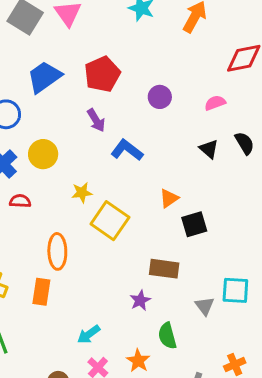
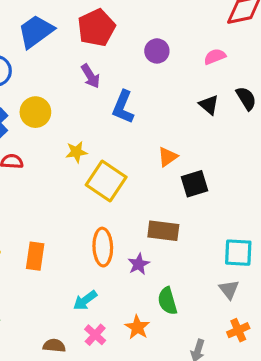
blue L-shape: (127, 150) -> (123, 107), turned -104
orange ellipse: (57, 251) -> (103, 247), moved
gray triangle: (205, 306) -> (229, 289), moved

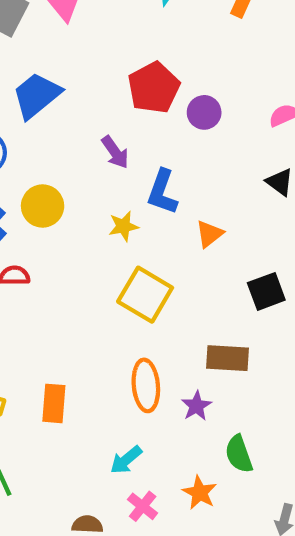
red pentagon: (96, 28) -> (154, 88), moved
yellow star: (76, 152) -> (123, 226), moved
orange triangle: (168, 157) -> (209, 234), moved

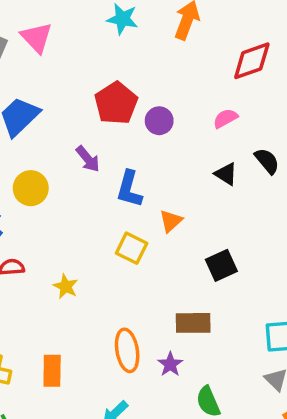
yellow circle: (43, 206) -> (31, 188), moved
yellow star: (123, 226) -> (66, 286), moved, turned -30
yellow square: (145, 295) -> (132, 248), moved, size x0.7

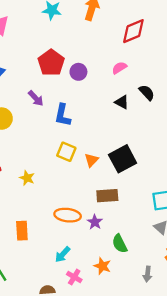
orange triangle: (171, 221) -> (91, 160), moved
black square: (221, 265) -> (123, 159), size x1.4
orange ellipse: (127, 350) -> (68, 215), turned -70

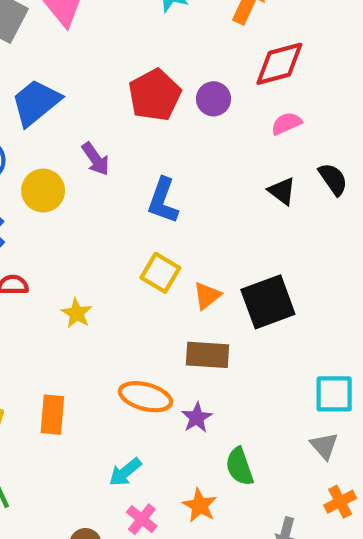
red diamond: (133, 31) -> (279, 64), moved
purple circle: (78, 72) -> (214, 99), moved
purple arrow: (36, 98) -> (96, 159), moved
brown rectangle: (107, 196) -> (207, 355), moved

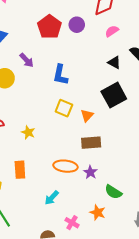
black square: (268, 302) -> (114, 95), moved
orange rectangle: (52, 415) -> (20, 170), moved
green semicircle: (239, 466) -> (113, 192), turned -30
cyan arrow: (125, 472) -> (52, 198), moved

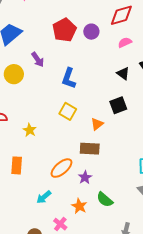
black square: (114, 95) -> (118, 105), size x0.7
orange triangle: (87, 116) -> (97, 124), moved
orange ellipse: (65, 166) -> (61, 168), turned -55
orange star: (98, 212) -> (79, 206), moved

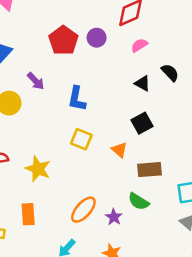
orange triangle: (97, 124) -> (119, 150), turned -32
yellow star: (30, 130) -> (38, 169), size x1.5
brown rectangle: (90, 149) -> (150, 170), moved
green semicircle: (105, 200) -> (139, 201), moved

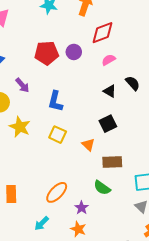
red pentagon: (63, 40) -> (46, 53), turned 30
yellow star: (38, 169) -> (20, 127), moved
purple star: (114, 217) -> (82, 208), moved

